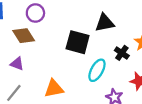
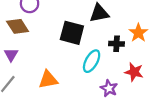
black cross: (122, 53) -> (117, 44), turned -32
purple triangle: (17, 64) -> (11, 55), turned 40

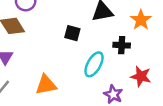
black square: (72, 33) -> (72, 33), size x0.6
orange star: (138, 33) -> (141, 20), moved

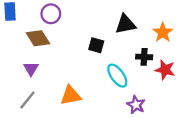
cyan ellipse: (94, 64) -> (117, 76), turned -65
red star: (141, 76) -> (165, 70), moved

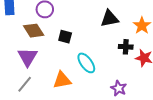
black square: (96, 45) -> (65, 37), moved
purple triangle: (31, 69) -> (28, 57), size x1.5
cyan ellipse: (117, 76) -> (86, 63), moved

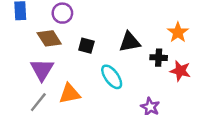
black triangle: (110, 18) -> (130, 42), moved
orange triangle: (62, 80) -> (70, 94), moved

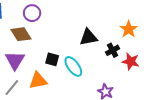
black square: (86, 46) -> (52, 59), moved
black cross: (159, 58) -> (113, 50), turned -32

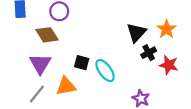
black triangle: (88, 37) -> (136, 33), moved, turned -36

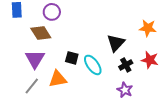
orange star: (167, 29) -> (148, 28), turned -30
black triangle: (136, 33) -> (116, 43), moved
black cross: (149, 53) -> (126, 65), moved

